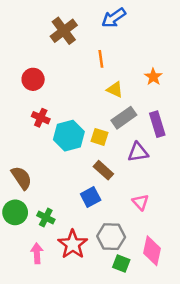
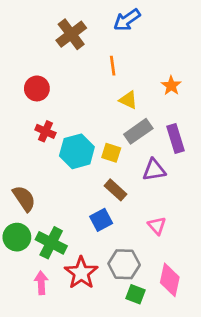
green cross: (46, 217) -> (51, 243), size x1.5

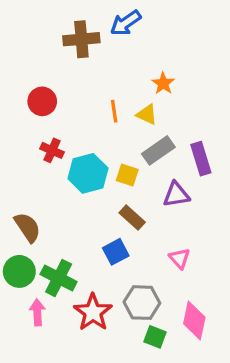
blue arrow: (127, 20) -> (126, 23), moved
brown cross: (71, 34) -> (81, 39), turned 32
orange line: (113, 66) -> (114, 111), moved
orange star: (171, 86) -> (163, 83), moved
pink arrow: (41, 283) -> (37, 312), moved

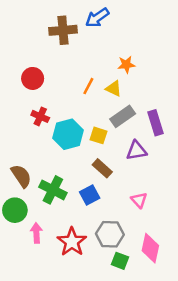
orange star: (163, 83) -> (126, 65), turned 30
orange line: (114, 111) -> (88, 86), turned 36
green cross: (59, 278) -> (53, 190), moved
pink arrow: (37, 312) -> (36, 233), moved

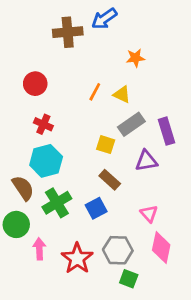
orange star: (126, 65) -> (135, 58), moved
cyan hexagon: (68, 134) -> (46, 161), moved
green cross: (53, 190) -> (57, 203), turned 32
pink diamond: (150, 248) -> (161, 248), moved

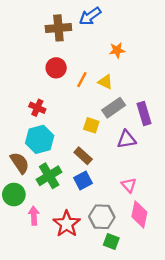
red circle: (35, 84) -> (56, 68), moved
brown rectangle: (110, 180) -> (83, 156), moved

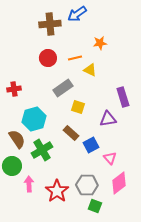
orange line: (82, 80) -> (75, 58), moved, turned 48
red cross: (37, 108) -> (14, 89), moved, turned -32
gray rectangle: (114, 108) -> (63, 88), moved
blue square: (83, 180) -> (91, 145), moved
pink diamond: (139, 214) -> (119, 183), turned 40

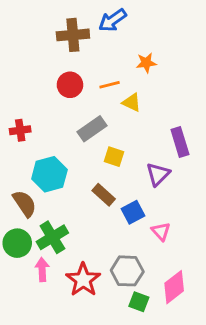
purple triangle: (108, 119) -> (158, 174), turned -36
green cross: (42, 150) -> (52, 237), moved
pink diamond: (119, 183) -> (174, 287), moved

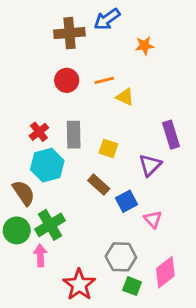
orange star: (146, 63) -> (145, 46), moved
gray rectangle: (92, 129) -> (74, 135), moved, turned -56
red cross: (20, 130) -> (39, 132), moved, turned -30
red star: (83, 280) -> (79, 285), moved

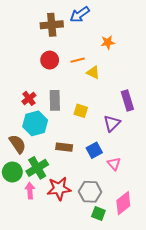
orange star: (145, 46) -> (108, 42), moved
brown rectangle: (99, 185) -> (64, 147), moved, turned -35
red star: (79, 285) -> (59, 189), moved, turned 30

